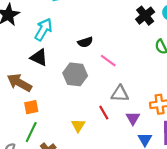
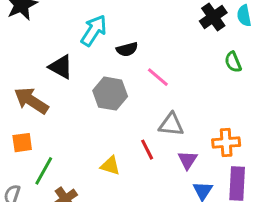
cyan arrow: (43, 29) -> (94, 30), moved
orange square: (31, 107) -> (22, 143), moved
yellow triangle: (78, 126) -> (110, 166), turned -48

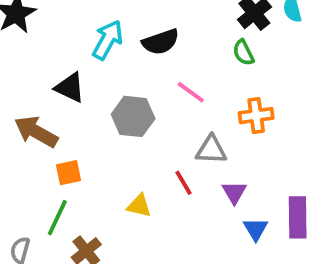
black semicircle: (127, 49) -> (161, 42), moved, size x1.4
green semicircle: (233, 62) -> (243, 53), moved
orange square: (22, 143) -> (68, 173), moved
orange cross: (226, 143) -> (256, 116), moved

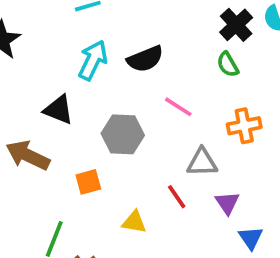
orange square: (68, 173) -> (88, 182), moved

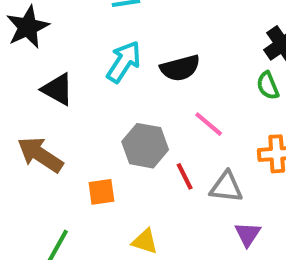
black triangle: (59, 110) -> (58, 89), moved
red line: (177, 197) -> (185, 176), moved

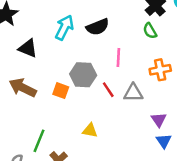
pink line: (209, 124) -> (118, 57), turned 60
orange square: (101, 192) -> (61, 91), moved, turned 35
purple triangle: (248, 234) -> (159, 120), moved

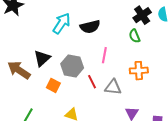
black triangle: (28, 48) -> (42, 58), moved, turned 48
orange square: (61, 91) -> (53, 85), moved

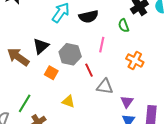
green semicircle: (135, 36) -> (124, 26), moved
orange cross: (139, 71) -> (135, 60), turned 30
gray triangle: (113, 87) -> (105, 86), moved

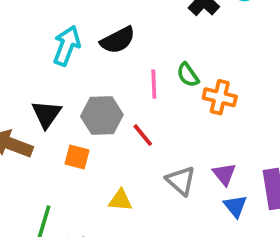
green semicircle: (124, 26) -> (188, 75), moved
gray triangle: (105, 86) -> (181, 181), moved, turned 48

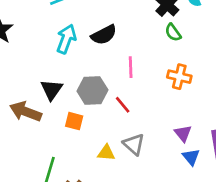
green semicircle: (188, 75) -> (173, 32), moved
gray triangle: (181, 181) -> (134, 144), moved

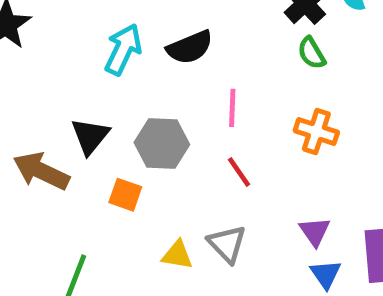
red line: (123, 105) -> (239, 172), moved

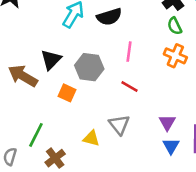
orange cross: (316, 131) -> (175, 56), moved
red line: (239, 172) -> (129, 86), turned -30
yellow triangle: (177, 255) -> (91, 138), moved

